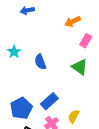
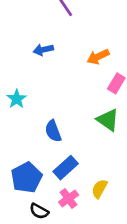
blue arrow: (27, 10) -> (43, 50), moved
blue semicircle: (40, 62) -> (53, 131), moved

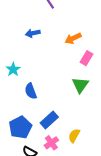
green triangle: (108, 120) -> (80, 85), turned 30
blue semicircle: (53, 131) -> (31, 91), moved

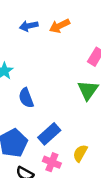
orange arrow: (73, 38) -> (60, 26), moved
pink cross: (51, 143) -> (52, 162), turned -32

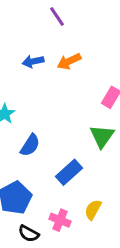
blue semicircle: (26, 98) -> (30, 145), turned -126
blue rectangle: (49, 134) -> (69, 172), moved

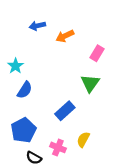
orange arrow: (69, 61) -> (65, 36), moved
blue semicircle: (30, 145) -> (25, 90), moved

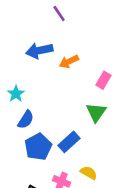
blue arrow: (37, 26) -> (39, 51), size x1.5
blue pentagon: (24, 130) -> (38, 147), moved
yellow semicircle: (83, 139) -> (89, 173), turned 91

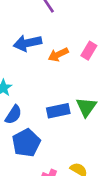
pink rectangle: (104, 80) -> (89, 51), moved
blue rectangle: (69, 142) -> (58, 111), moved, turned 30

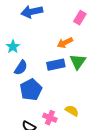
orange arrow: (58, 55) -> (65, 43), moved

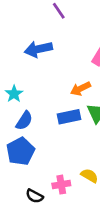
blue pentagon: (31, 90) -> (20, 151), moved
pink cross: (50, 118) -> (61, 185), turned -32

